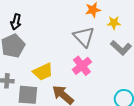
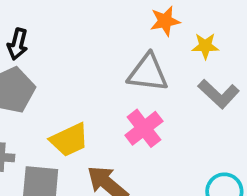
gray triangle: (84, 37) -> (148, 73), turned -40

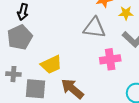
pink cross: (144, 128) -> (110, 59), moved, turned 30

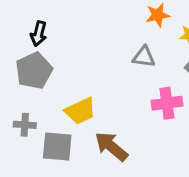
gray triangle: (94, 28) -> (144, 57), size x0.7

